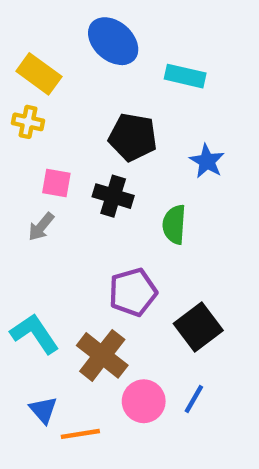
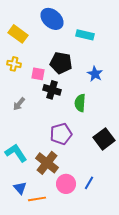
yellow cross: (28, 122) -> (14, 64), moved
pink square: (56, 183) -> (38, 74), moved
black square: (198, 327) -> (104, 139), moved

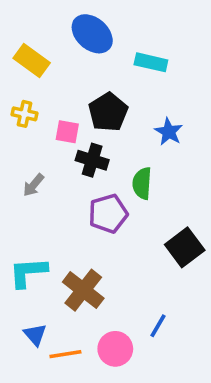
black pentagon: (61, 63) -> (108, 112), turned 30
purple pentagon: (61, 134) -> (108, 214), moved
cyan L-shape: (16, 153) -> (28, 272), turned -60
pink circle: (66, 184) -> (115, 349), moved

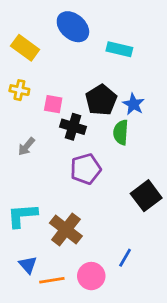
black pentagon: (108, 112) -> (101, 100), moved
green semicircle: (142, 183) -> (121, 132), moved

